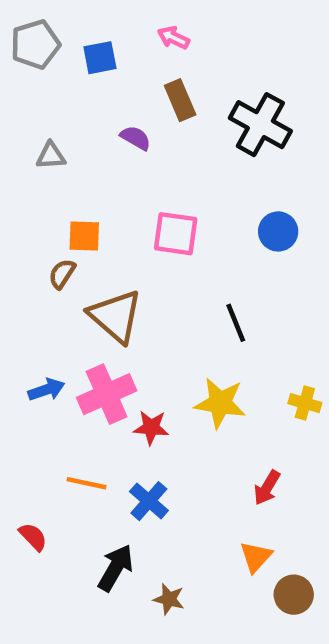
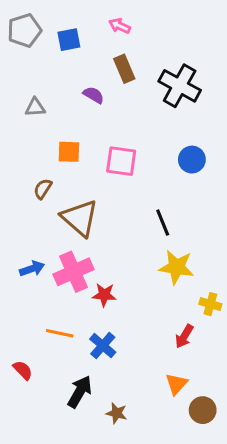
orange square: (84, 236) -> (69, 152), moved
yellow star: (220, 403) -> (177, 267), moved
yellow cross: (305, 403) -> (210, 304), moved

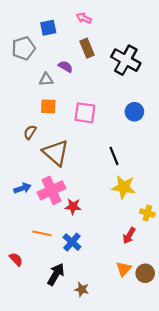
gray pentagon: (24, 30) -> (24, 48), moved
gray triangle: (35, 107) -> (46, 79), moved
brown circle: (203, 410) -> (145, 273), moved

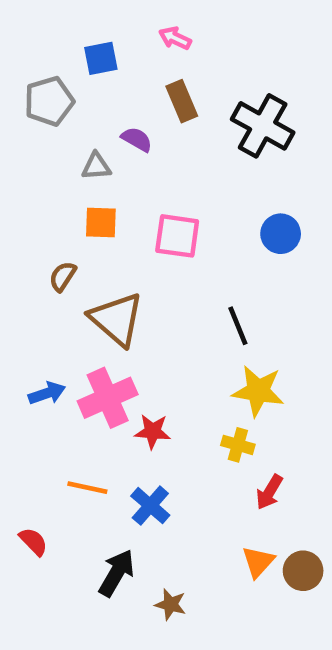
yellow cross: (147, 213) -> (238, 445), moved

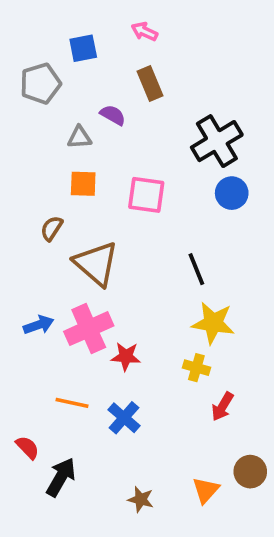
black cross: (263, 126) -> (217, 141), moved, turned 30
orange triangle: (258, 562) -> (206, 490), moved
black arrow: (117, 573) -> (61, 477), moved

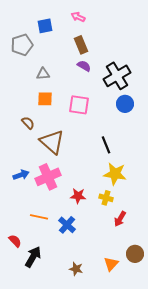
purple semicircle: (113, 115) -> (84, 66), moved
brown semicircle: (52, 228) -> (28, 123), turned 104
red star: (126, 356) -> (78, 196), moved

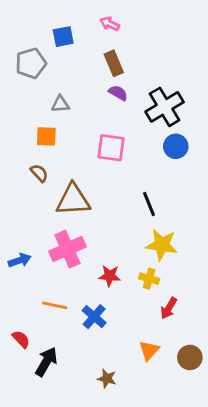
orange square: (45, 99) -> (46, 136), moved
brown triangle: (52, 142) -> (73, 200), turned -44
blue arrow: (21, 175) -> (20, 260), moved
orange triangle: (111, 264) -> (149, 350), moved

